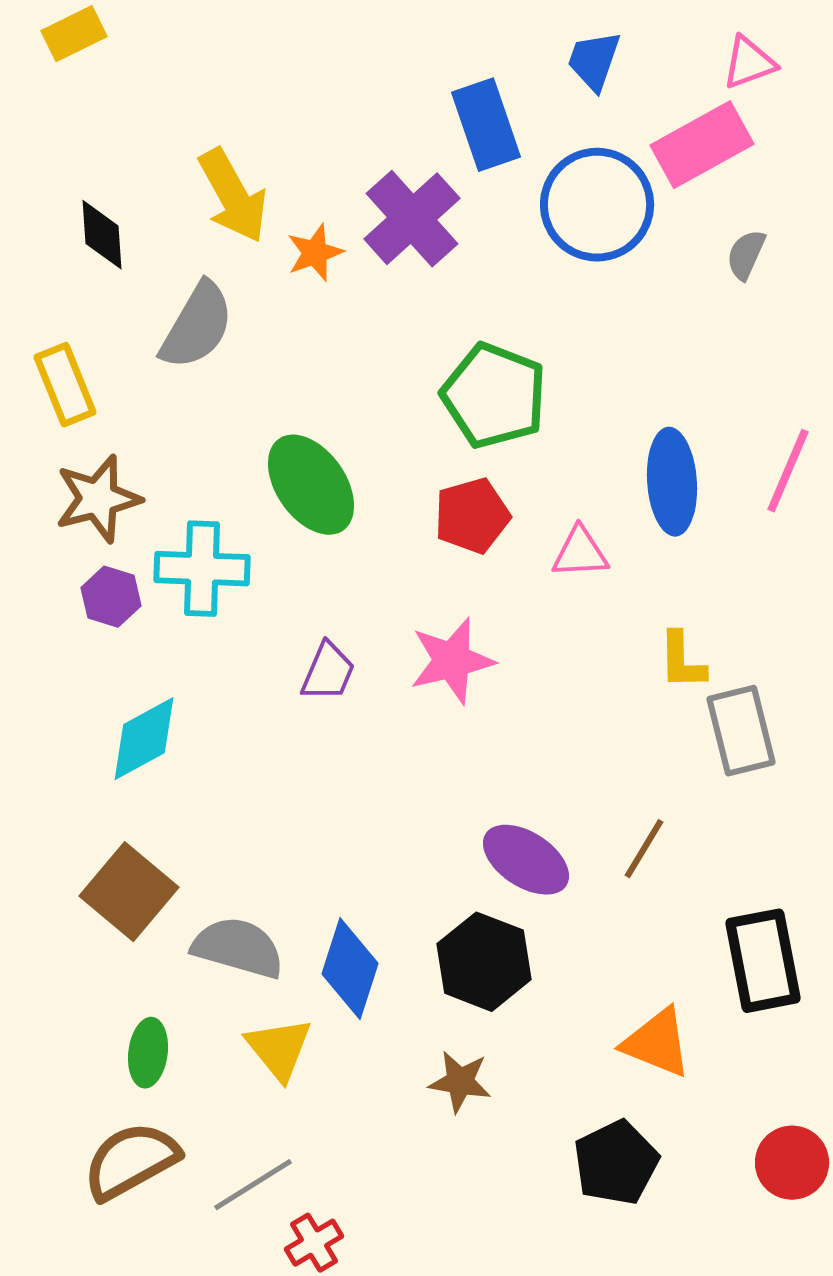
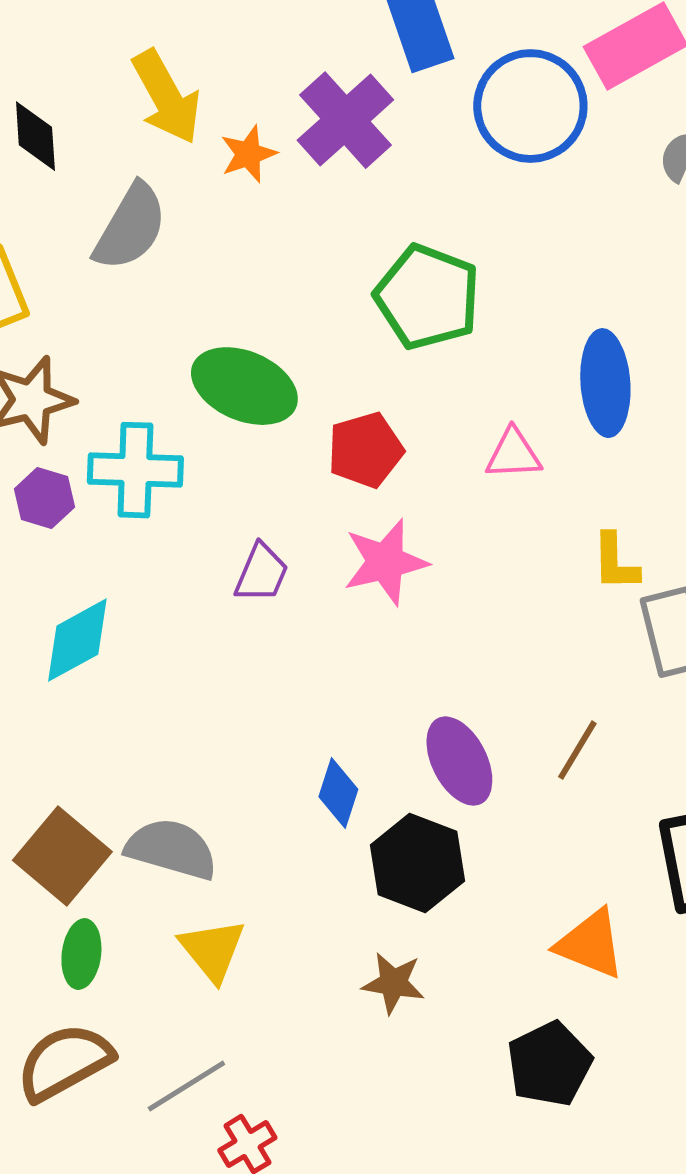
green ellipse: (311, 485) -> (244, 386), turned -32
red pentagon: (472, 516) -> (365, 450), moved
purple ellipse: (526, 860) -> (459, 761), turned 30
brown square: (129, 892) -> (62, 856), moved
blue diamond: (350, 969) -> (338, 793), moved, size x0.7

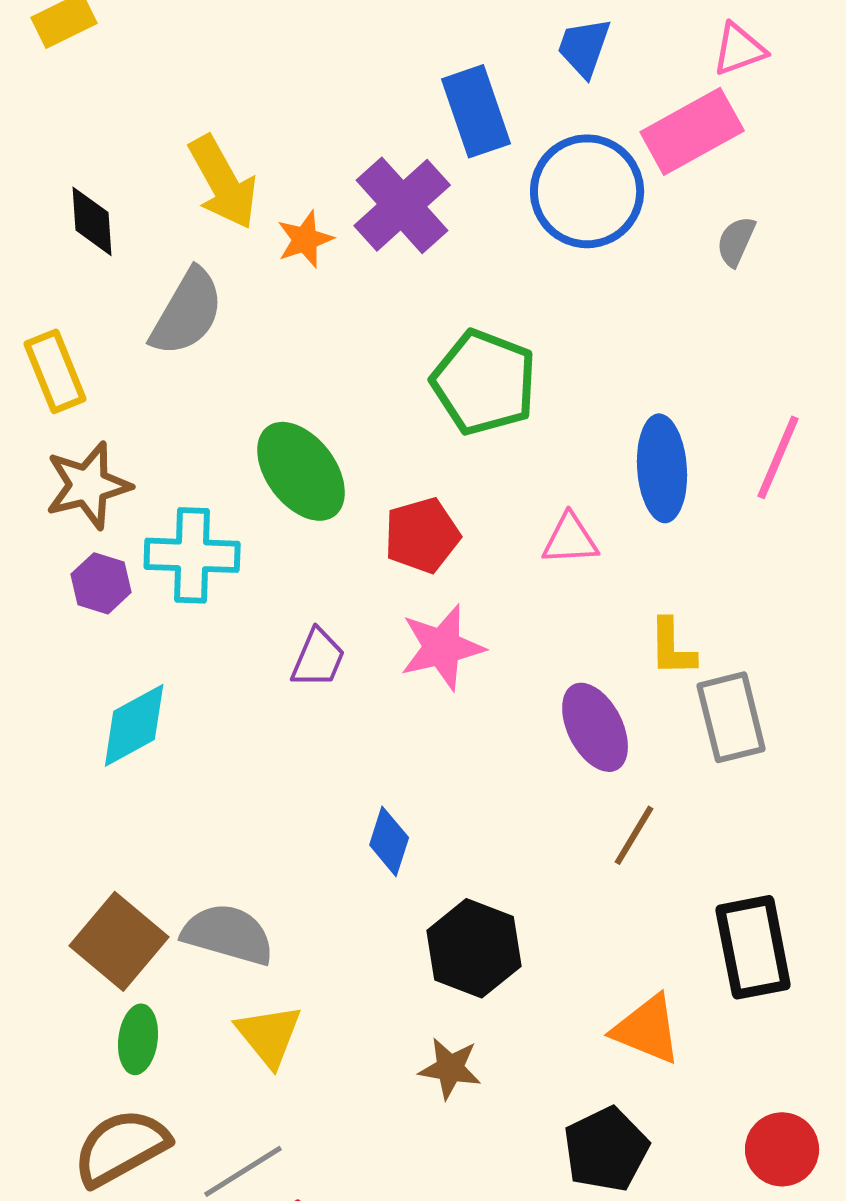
green ellipse: (244, 386) -> (301, 471), turned 30
purple ellipse: (459, 761) -> (595, 727), moved
blue diamond: (338, 793) -> (389, 841), moved

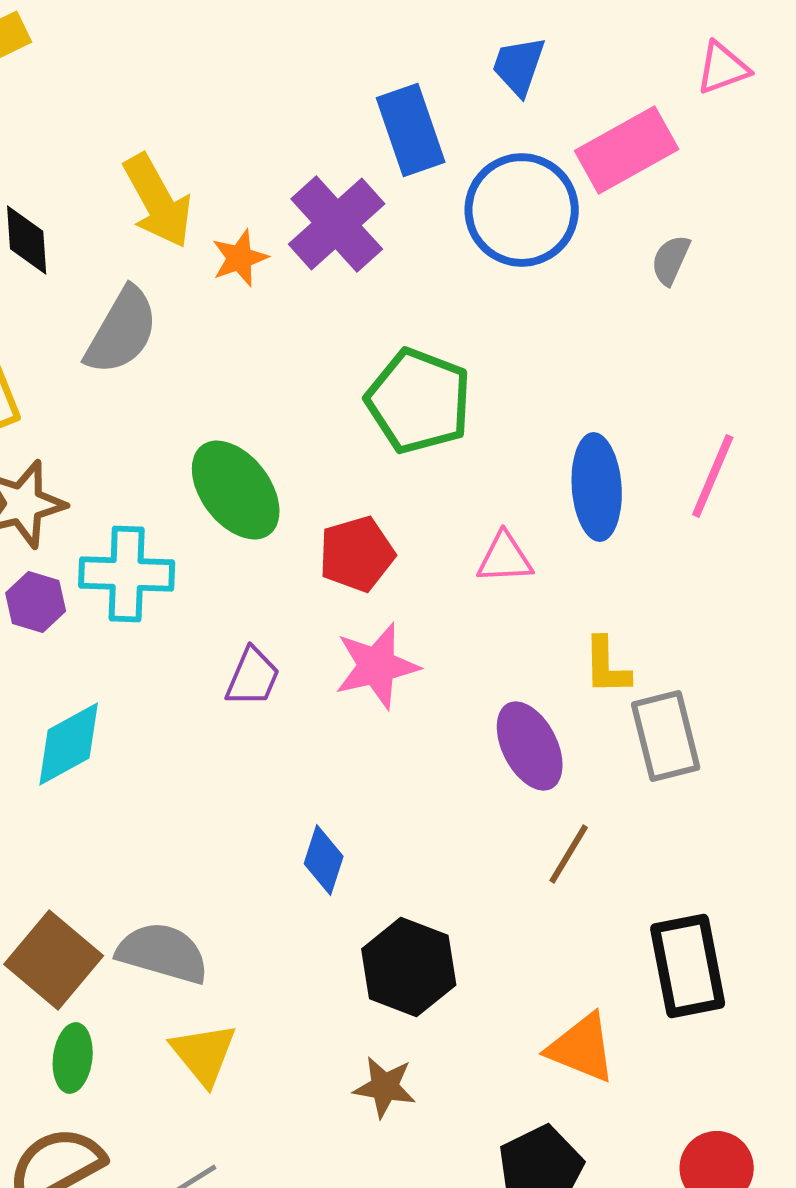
pink triangle: (739, 49) -> (723, 68), moved

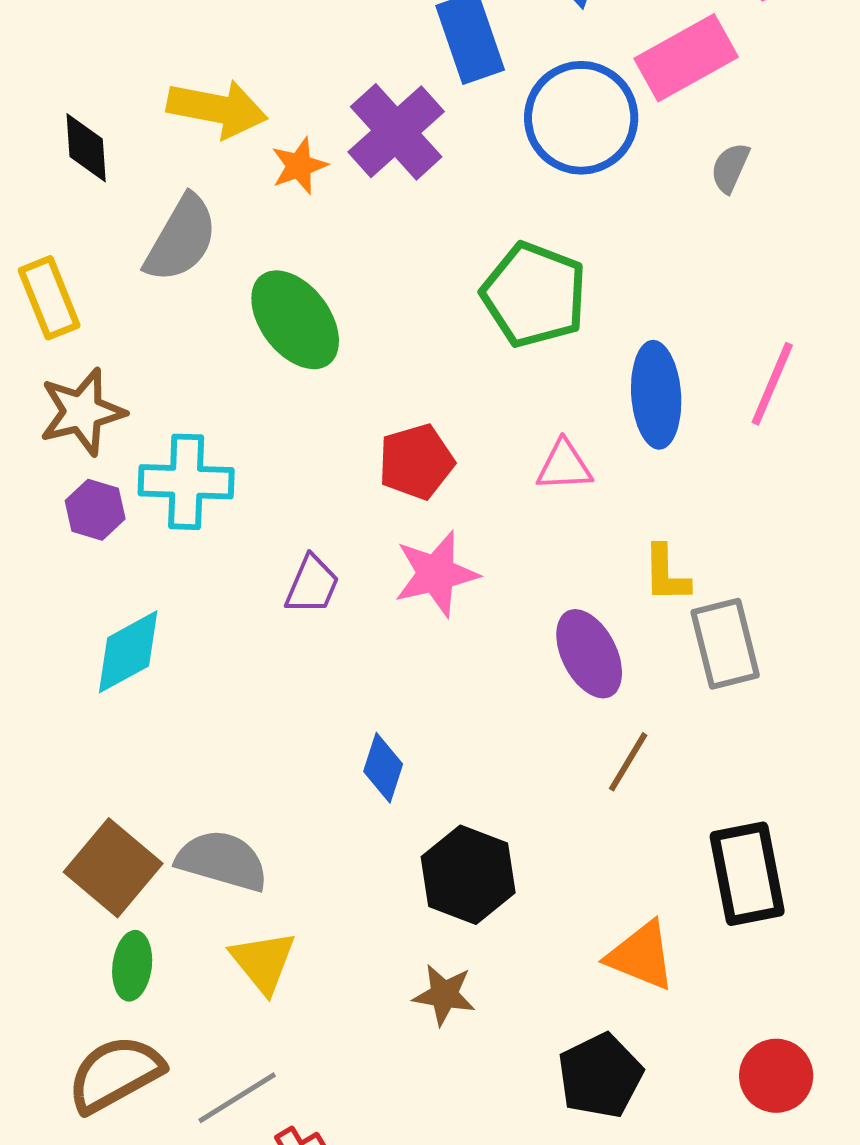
yellow arrow: (158, 201) -> (217, 109), turned -50
green pentagon: (419, 401) -> (534, 295), moved
green ellipse: (236, 490) -> (295, 320), moved

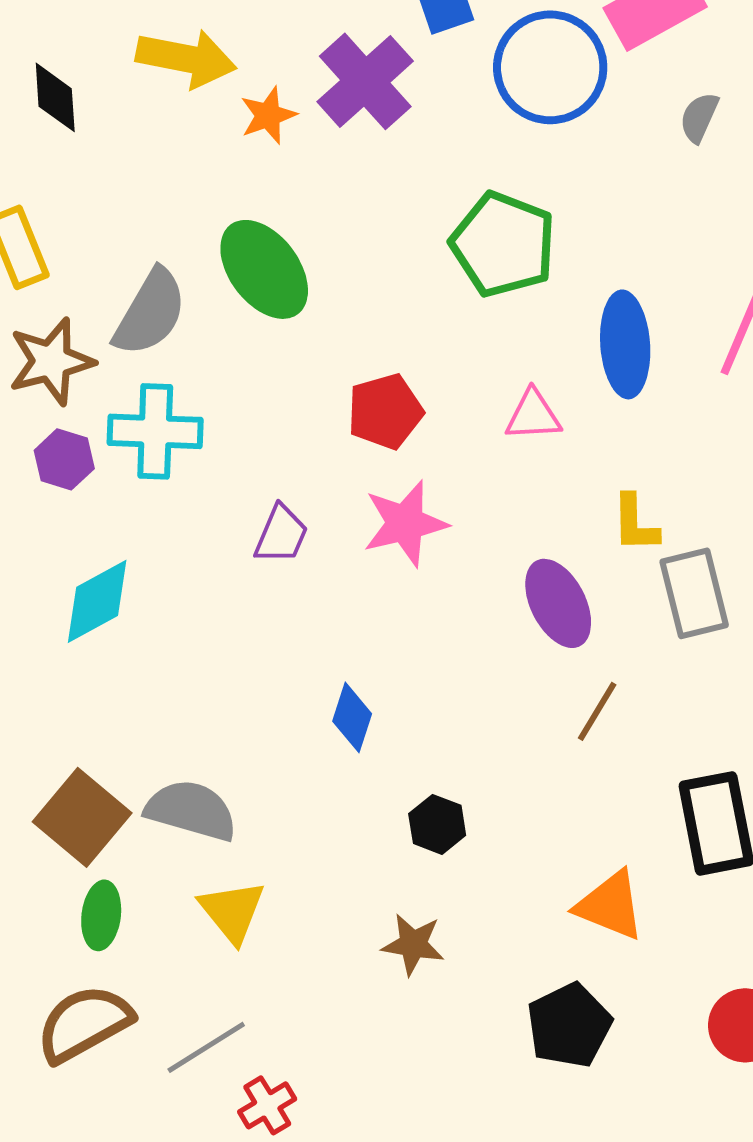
gray semicircle: (181, 239) -> (150, 312), moved
black hexagon: (468, 875) -> (437, 824), size x0.6

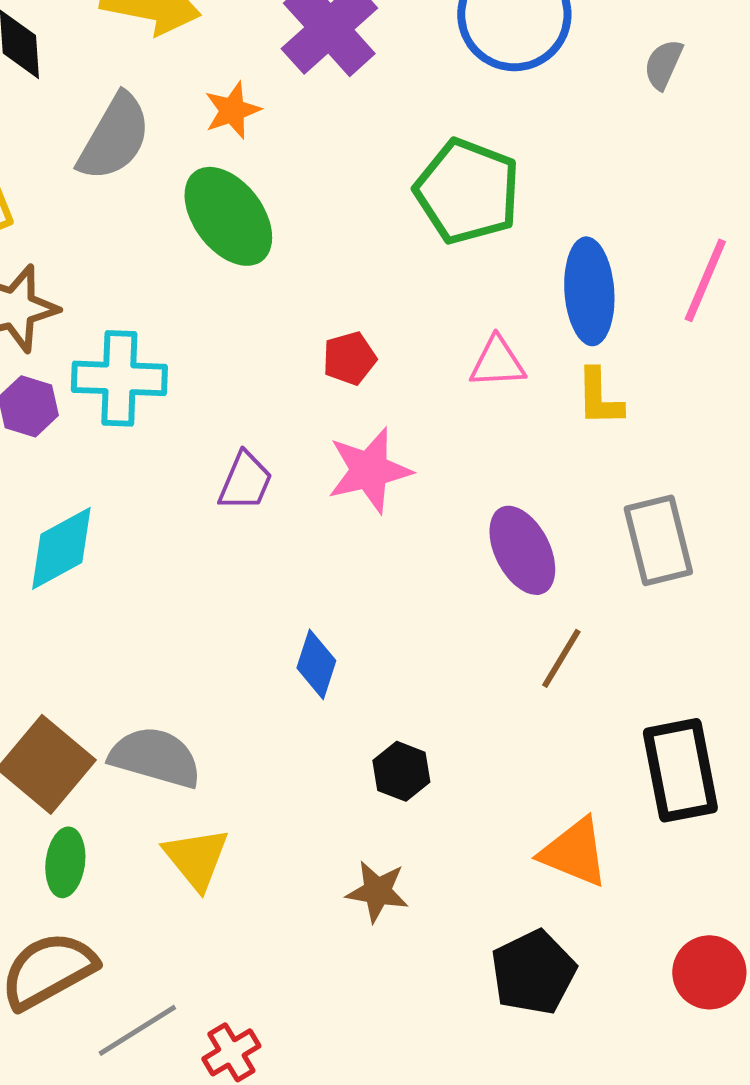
orange star: (268, 115) -> (232, 110), moved
gray semicircle: (150, 312) -> (114, 137), moved
red pentagon: (385, 411) -> (349, 358), size x0.7
yellow L-shape: (635, 523) -> (599, 397), moved
gray line: (206, 1047) -> (137, 1030), moved

